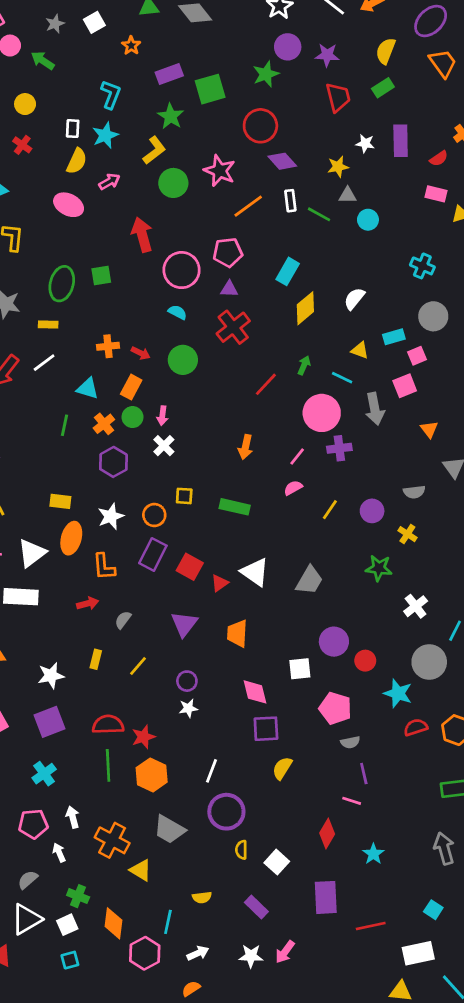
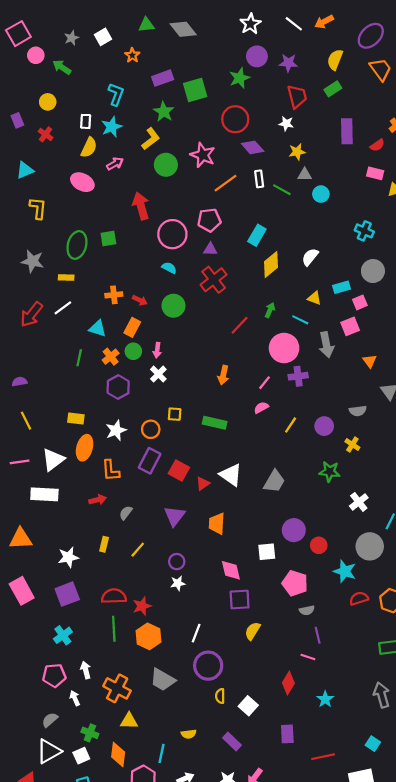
white star: (365, 143) -> (286, 124), moved
yellow triangle: (141, 870) -> (129, 721), moved, turned -30
purple rectangle: (326, 897) -> (287, 734), size x0.7

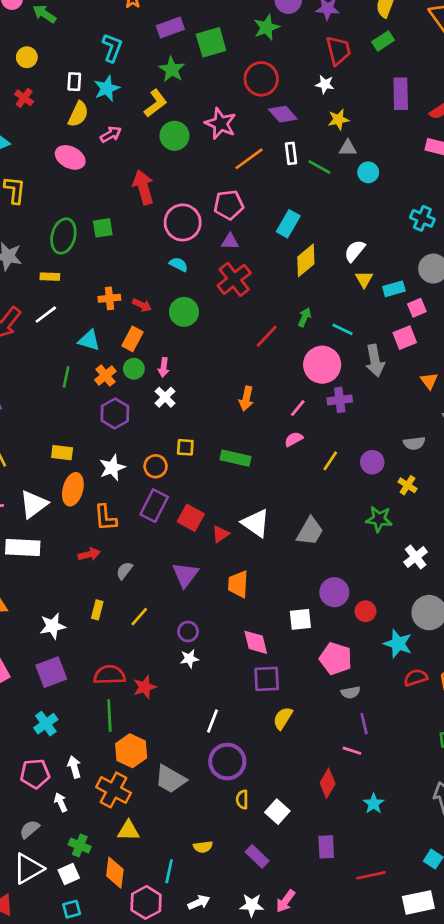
yellow triangle: (314, 298) -> (364, 279), moved, turned 40
orange hexagon: (149, 636) -> (131, 751), moved

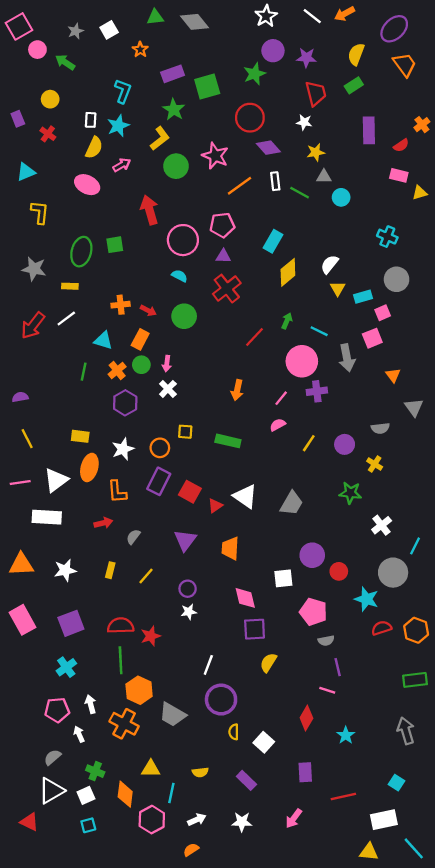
white star: (53, 626) -> (65, 570), moved
yellow triangle: (128, 831) -> (151, 769), moved
pink arrow: (286, 901) -> (294, 818), moved

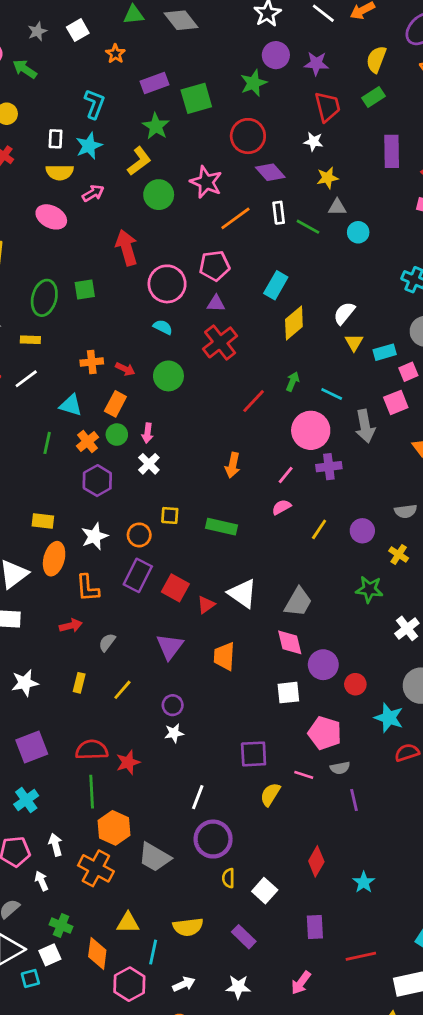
yellow semicircle: (94, 148) -> (60, 172), turned 65
pink diamond: (245, 598) -> (290, 642), moved
pink line: (327, 690) -> (304, 775), moved
yellow semicircle: (200, 772) -> (188, 927), size x1.5
cyan square: (88, 825) -> (30, 979), moved

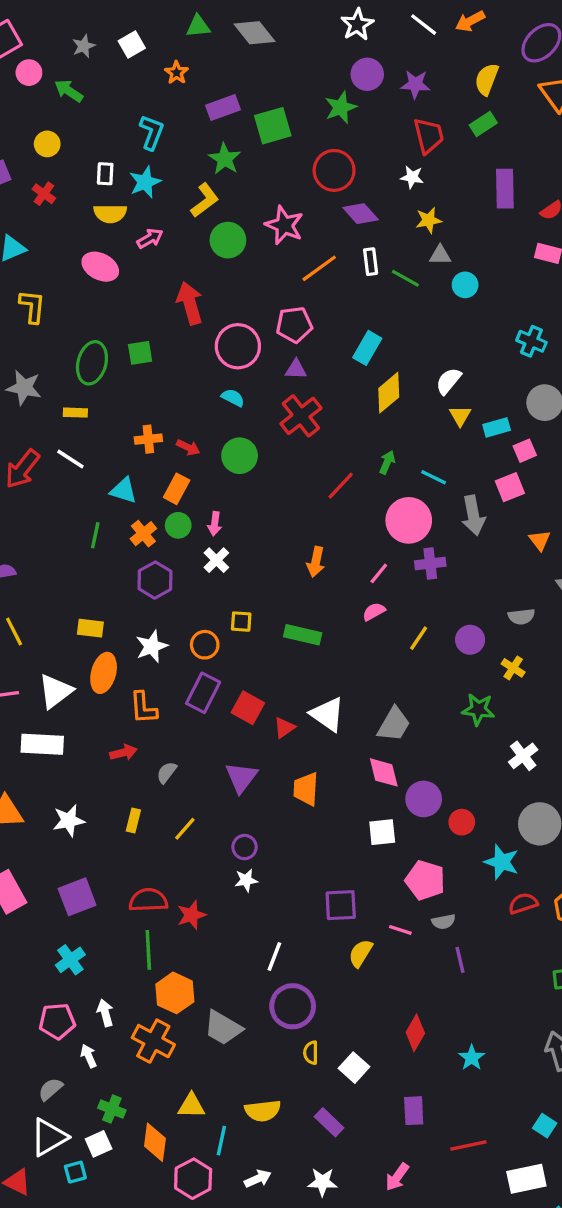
white line: (26, 379) -> (70, 459), turned 70

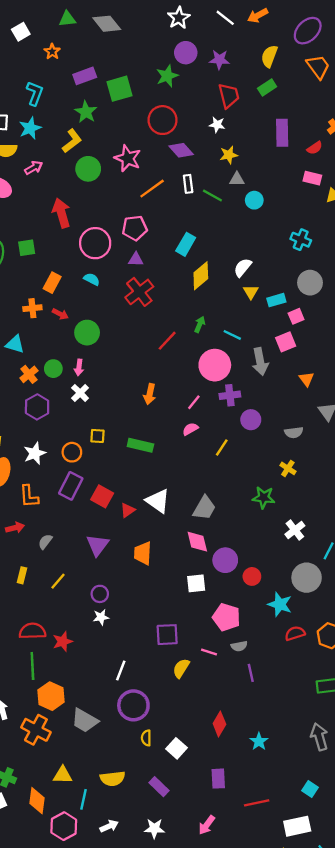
green circle: (240, 456) -> (87, 333), moved
orange rectangle: (177, 489) -> (52, 283), moved
purple circle: (470, 640) -> (251, 420), moved

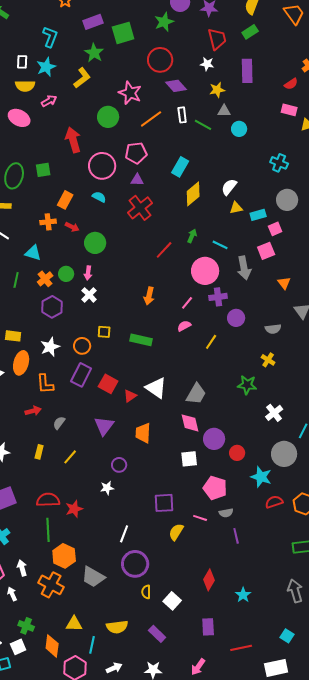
purple rectangle: (282, 133) -> (247, 71), moved
green circle: (88, 169) -> (108, 117), moved
yellow triangle: (251, 292) -> (236, 208), turned 48
purple circle: (100, 594) -> (119, 465), moved

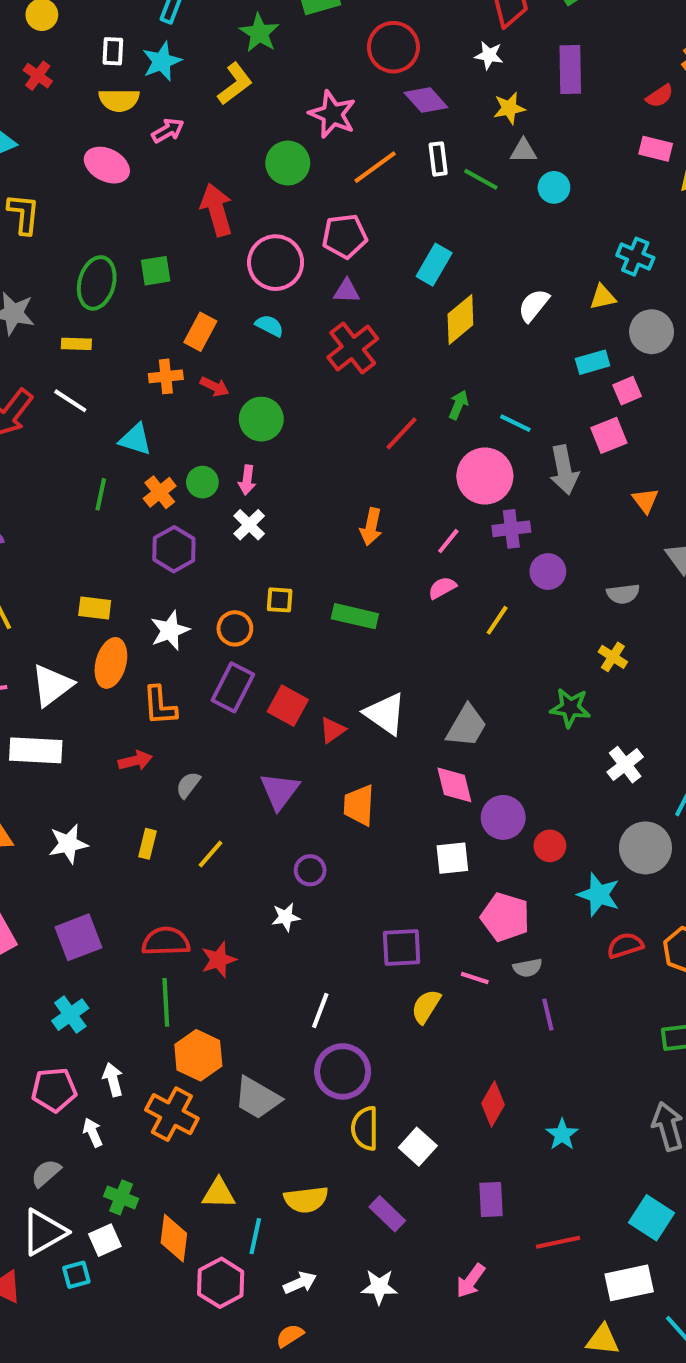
yellow triangle: (236, 208) -> (603, 297), moved
yellow semicircle: (146, 592) -> (365, 1128), size x1.5
cyan square: (287, 636) -> (652, 1218), size x1.5

